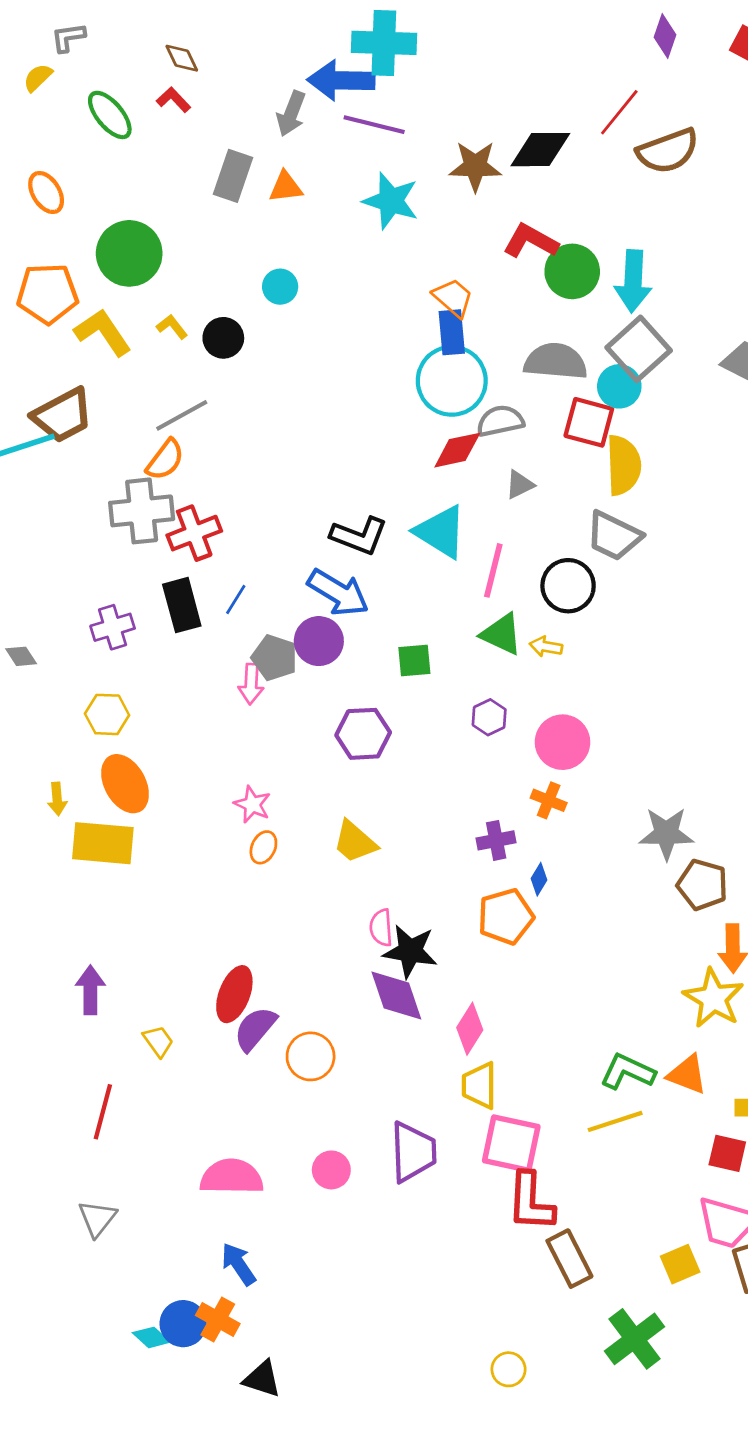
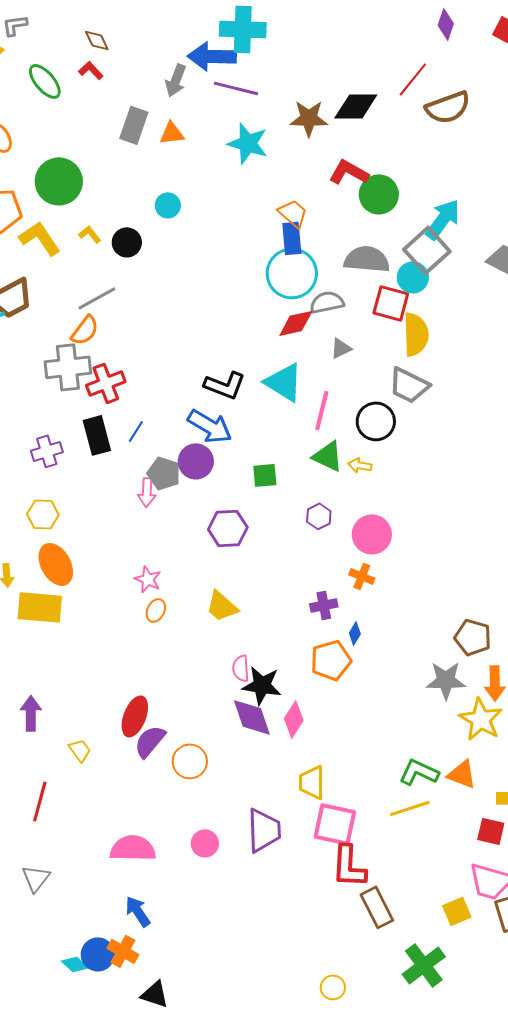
cyan arrow: (633, 281) -> (443, 219), moved, turned -147
gray star: (666, 834) -> (446, 680), moved
pink diamond: (470, 1029) -> (294, 719), moved

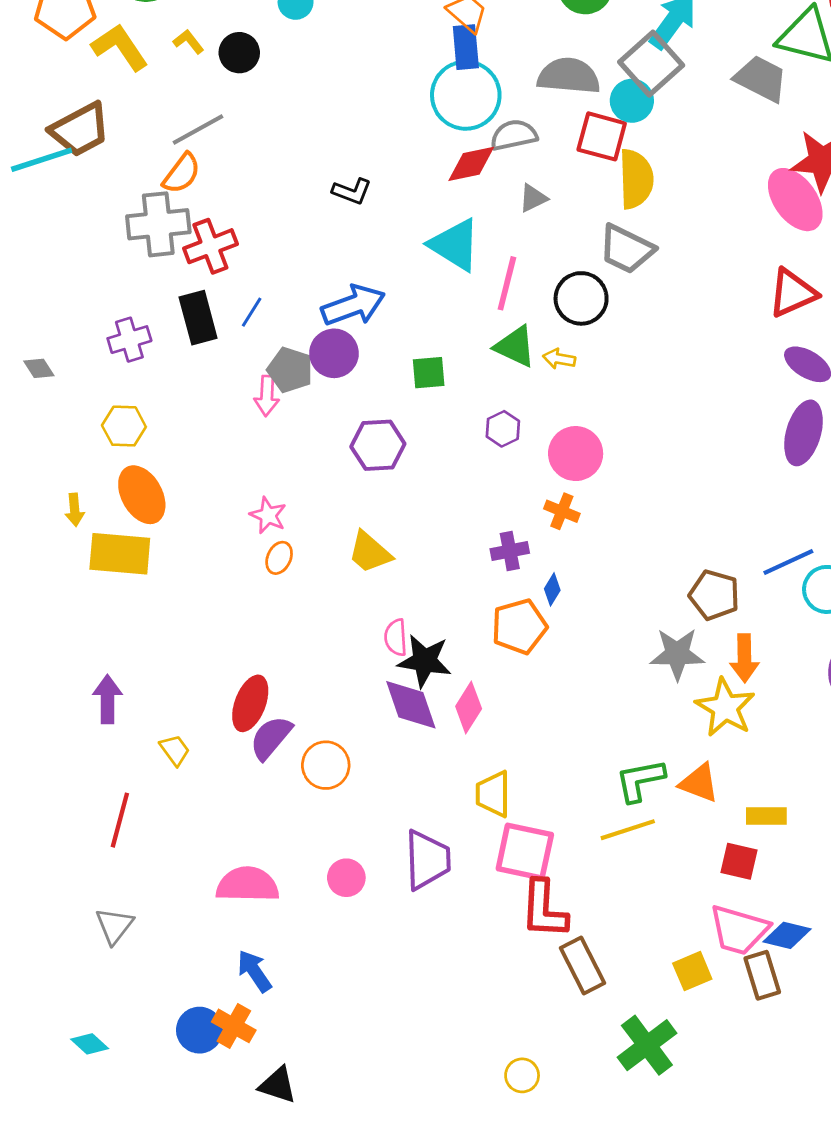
black L-shape: (225, 385) -> (352, 191), moved, size x0.7
blue arrow: (210, 426) -> (353, 305), turned -51
green L-shape: (419, 772) -> (640, 780), turned -36
cyan diamond: (75, 964) -> (90, 1044), moved

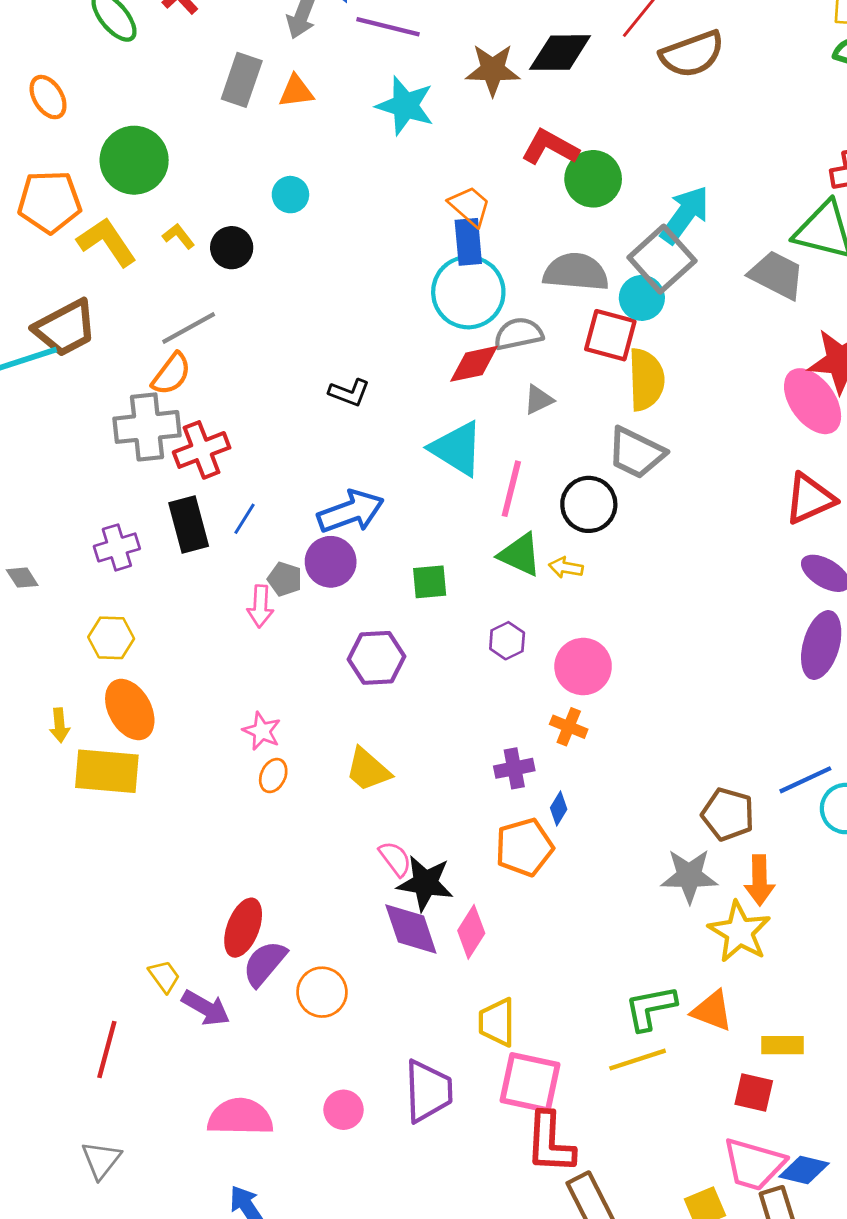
gray pentagon: (290, 370) -> (285, 579), size x0.7
pink semicircle: (396, 637) -> (395, 859), turned 147
purple arrow: (107, 699) -> (206, 1008), moved, turned 120

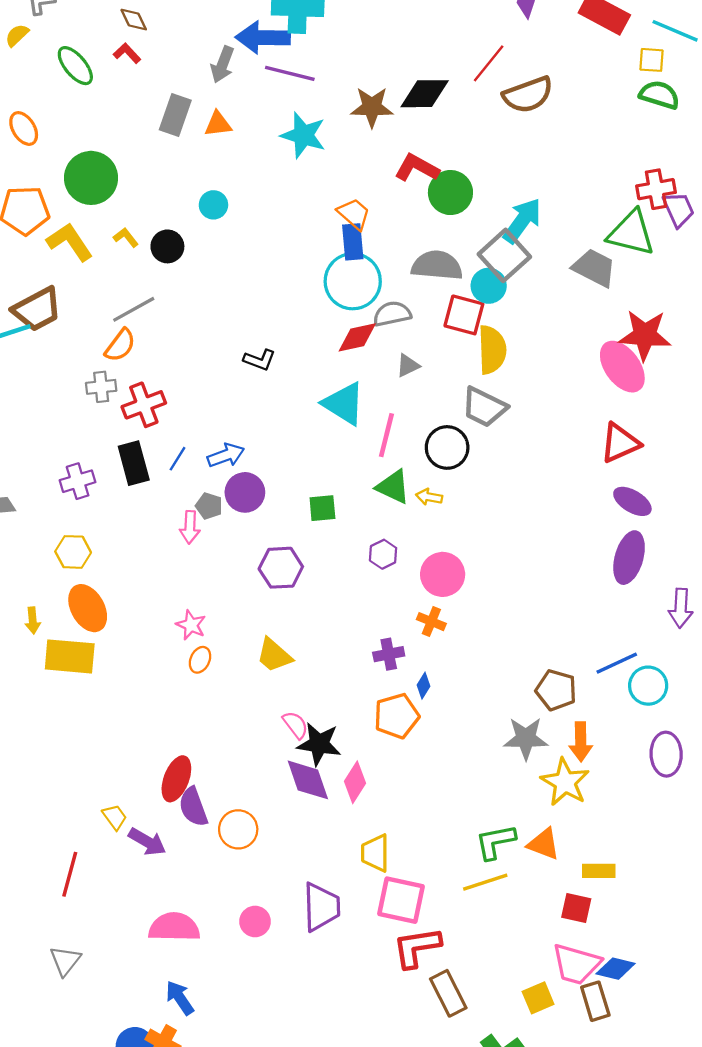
gray cross: (147, 427) -> (101, 387), size x0.6
blue arrow: (351, 512) -> (226, 455), moved, size x0.7
purple semicircle: (265, 963) -> (193, 807), turned -60
red L-shape: (550, 1143) -> (417, 947), turned 78

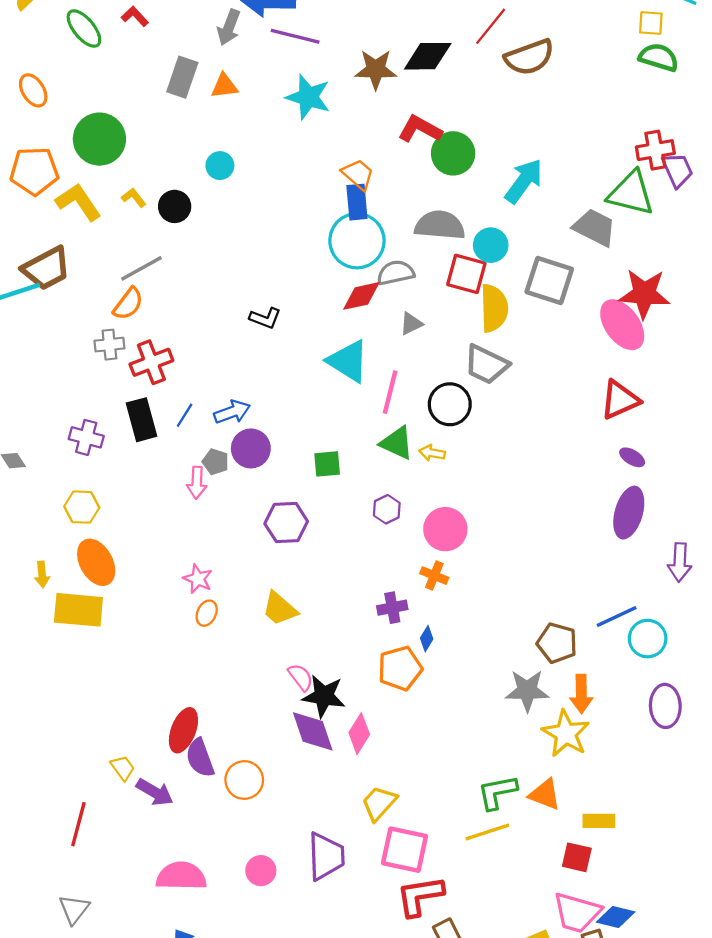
gray square: (504, 255) -> (549, 280), moved, turned -30
purple cross: (78, 481) -> (86, 437), turned 32
purple ellipse: (632, 501) -> (632, 457), size x0.7
yellow trapezoid: (375, 853) -> (379, 803), turned 42

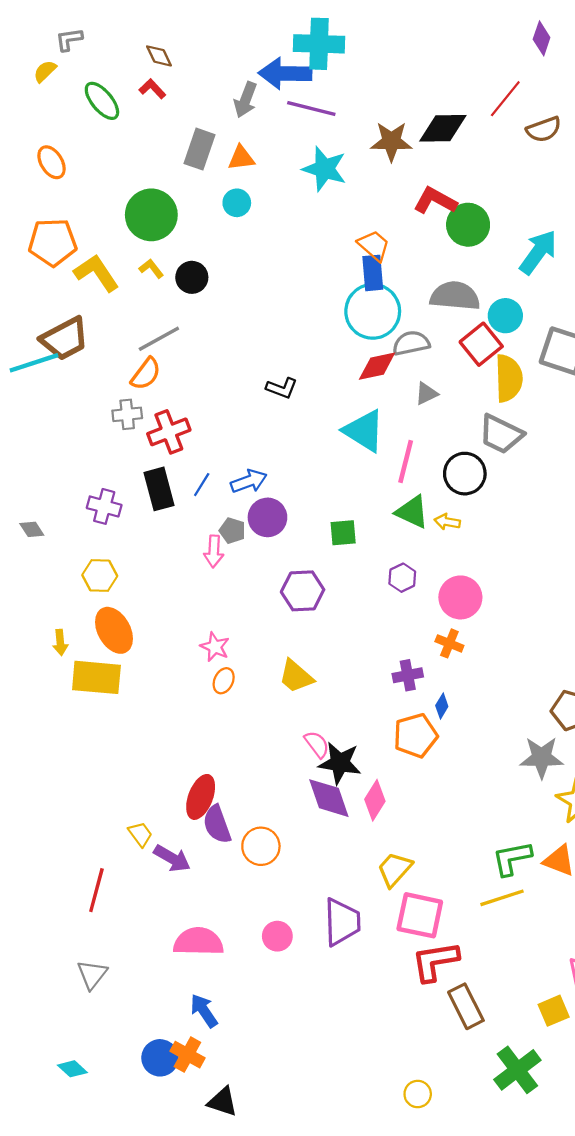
brown semicircle: (529, 57) -> (544, 129), size x0.7
green circle: (99, 139) -> (151, 215), moved
cyan circle: (220, 166) -> (237, 203), moved
red square: (466, 274) -> (481, 344), turned 36

